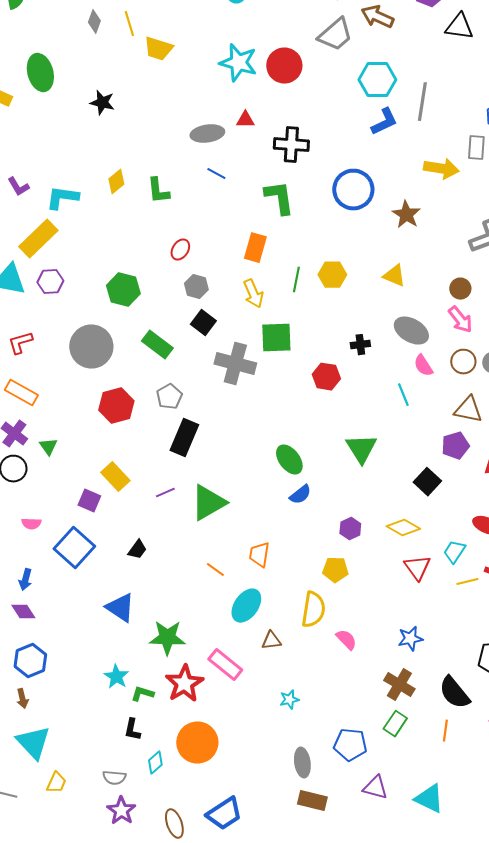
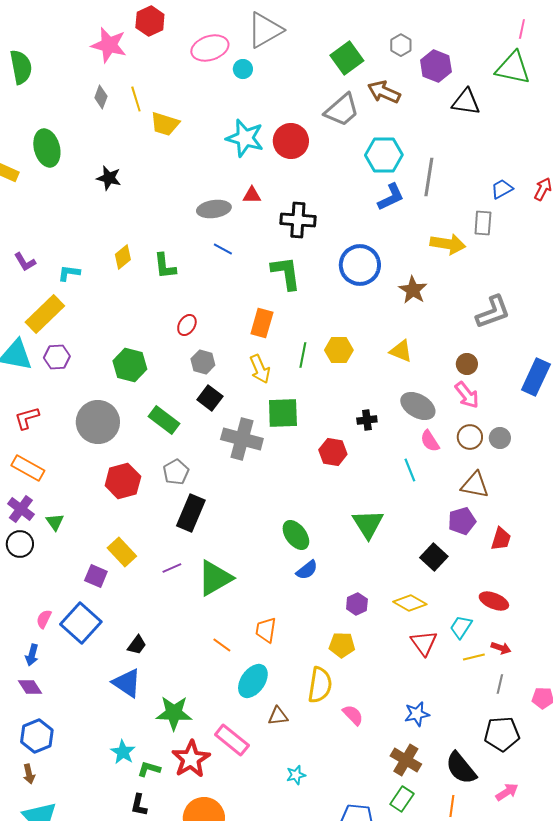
cyan L-shape: (62, 198) -> (69, 273), size x0.7
pink semicircle: (31, 524) -> (44, 619), moved, turned 114
black trapezoid: (137, 550) -> (137, 645), moved

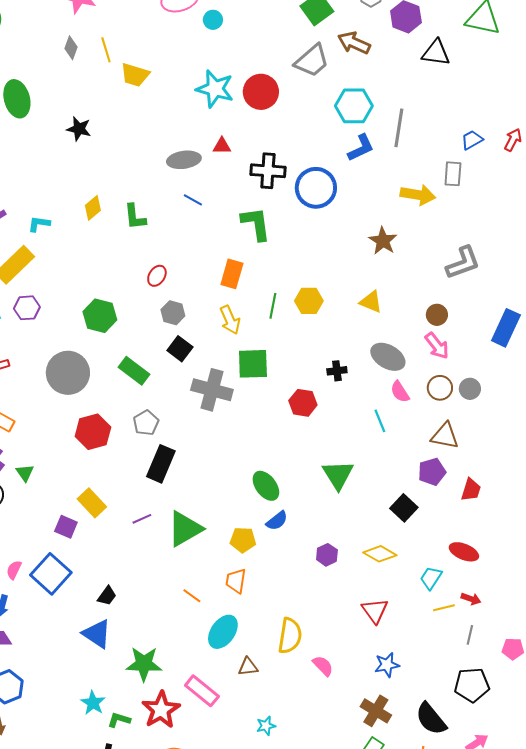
blue circle: (360, 265) -> (316, 188), moved
red triangle: (424, 643) -> (375, 611), moved
yellow pentagon: (342, 645) -> (243, 540), moved

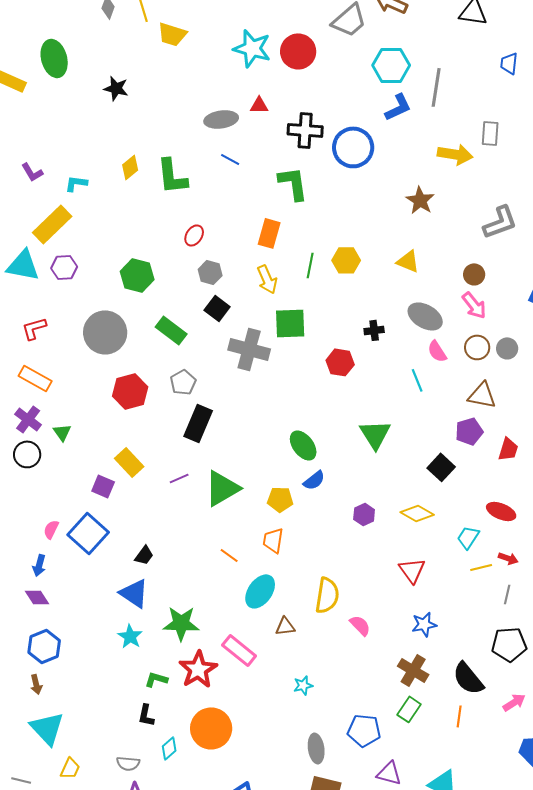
blue trapezoid: (472, 140) -> (509, 63), moved, turned -55
green L-shape: (135, 217) -> (172, 176), size x1.4
cyan star: (93, 703) -> (130, 636), moved

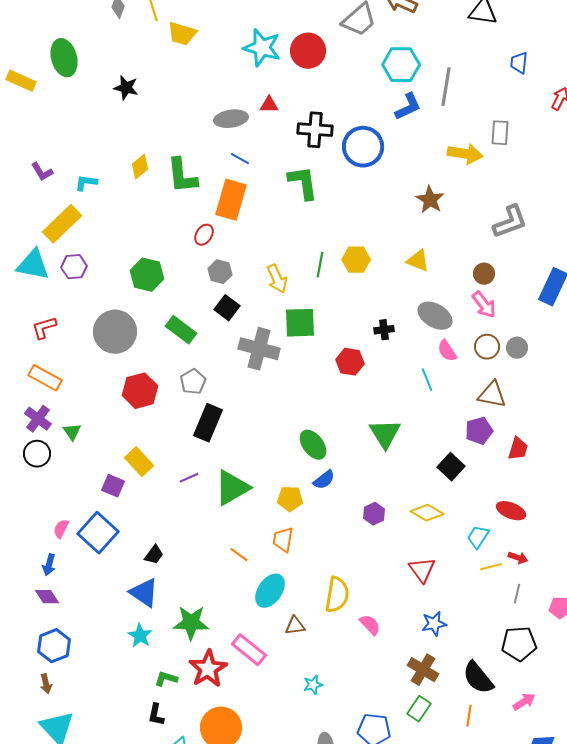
orange rectangle: (269, 233) -> (231, 200), moved, size x1.4

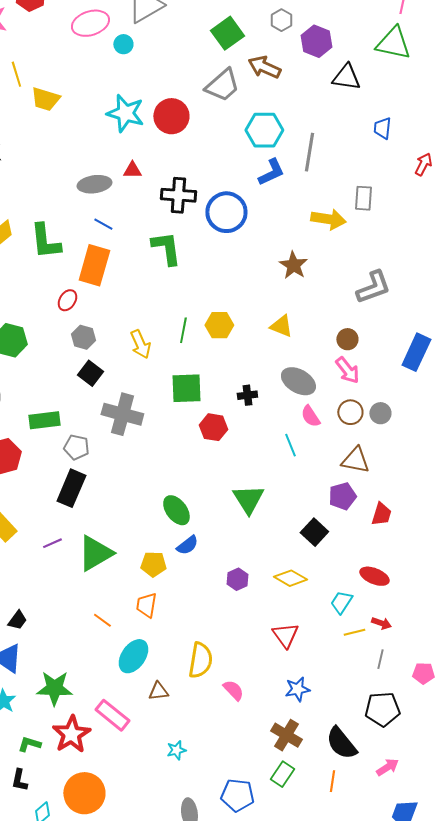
green square: (300, 323) -> (186, 388), moved
green rectangle: (181, 330) -> (44, 420), moved, turned -44
gray pentagon: (193, 382) -> (76, 447), moved, turned -30

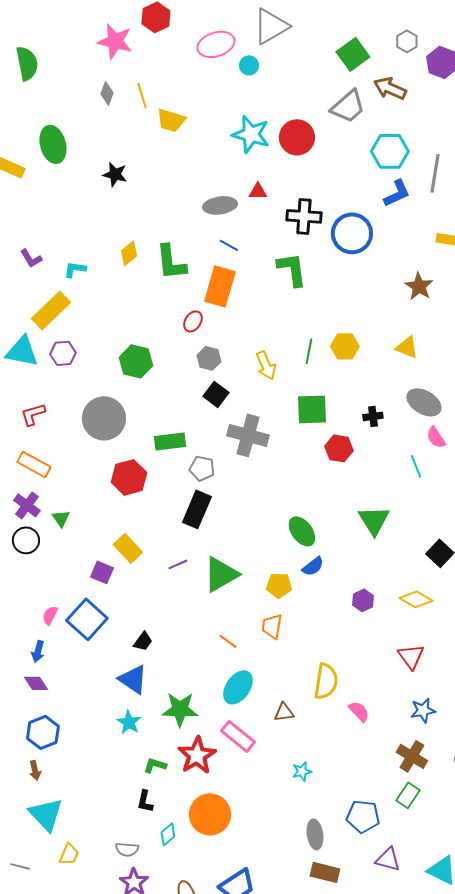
cyan ellipse: (133, 656) -> (238, 687), moved

